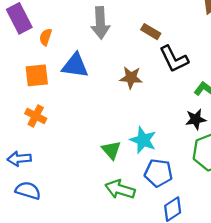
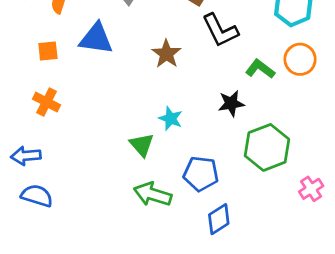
orange square: (37, 75) -> (48, 51), size x0.7
brown star: (131, 78) -> (166, 54), turned 30
black star: (196, 119) -> (231, 103), moved
cyan star: (143, 140) -> (171, 119), moved, size x0.7

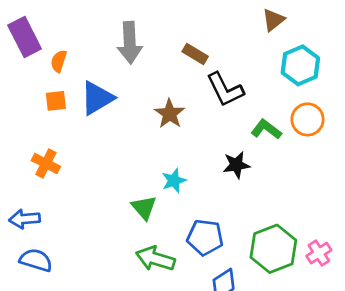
blue triangle: (96, 39) -> (97, 98), turned -39
orange square: (48, 51) -> (56, 101), moved
cyan star: (171, 119) -> (174, 181), turned 30
green hexagon: (267, 147) -> (273, 249), moved

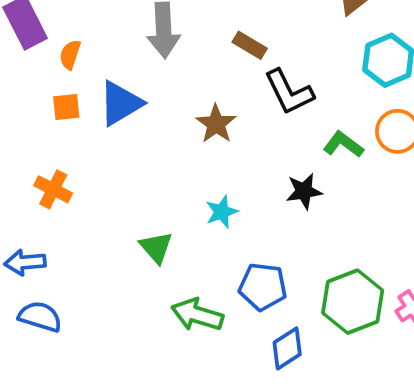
green triangle: (144, 208) -> (156, 247), moved

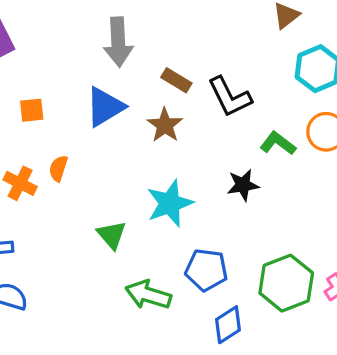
brown rectangle: (250, 45) -> (176, 80), moved
orange semicircle: (70, 55) -> (58, 168), moved
blue triangle: (121, 103) -> (105, 107), moved
cyan star: (222, 212) -> (170, 203), size x1.6

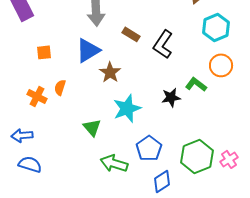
black L-shape: (230, 97) -> (163, 44), turned 60
brown star: (165, 125) -> (110, 72), moved
green L-shape: (278, 143) -> (196, 84), moved
blue pentagon: (206, 270) -> (149, 148), turned 30

